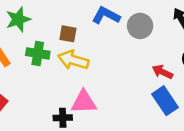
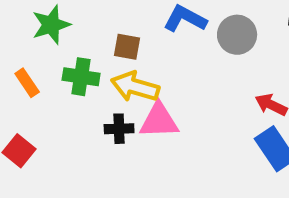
pink triangle: (84, 102) -> (159, 121), moved
black cross: (63, 118) -> (119, 129), moved

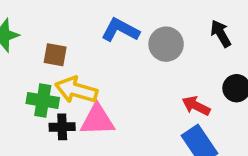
brown square: (127, 47) -> (55, 55), moved
green cross: (81, 77) -> (43, 101), moved

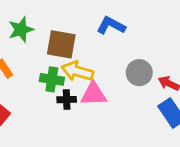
gray circle: (166, 44) -> (139, 73), moved
brown square: (55, 55) -> (61, 44), size x1.6

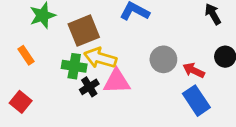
brown square: (61, 44) -> (84, 31), turned -32
black cross: (67, 100) -> (89, 87), turned -30

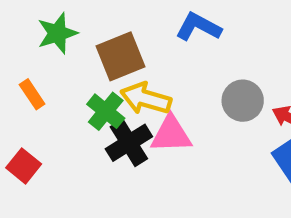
green cross: (74, 66) -> (106, 111), turned 30
black cross: (89, 87) -> (129, 143), size x1.5

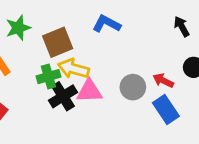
gray circle: (243, 101) -> (133, 87), moved
green cross: (106, 111) -> (48, 77), turned 35

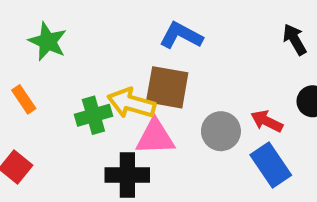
green star: (18, 28) -> (48, 42), turned -30
brown square: (58, 42) -> (167, 87), moved, turned 32
black cross: (63, 96) -> (127, 175), moved, turned 32

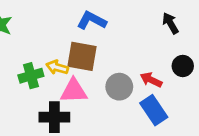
yellow arrow: (131, 103) -> (57, 67), size x0.7

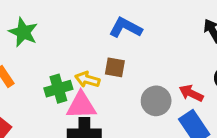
brown square: (82, 56) -> (115, 67), size x0.6
pink triangle: (74, 91) -> (81, 105), moved

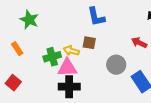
blue L-shape: (126, 28) -> (96, 17), turned -130
red arrow: (191, 93) -> (139, 43), moved

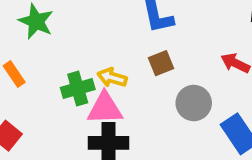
brown square: (89, 43) -> (161, 63), moved, turned -32

